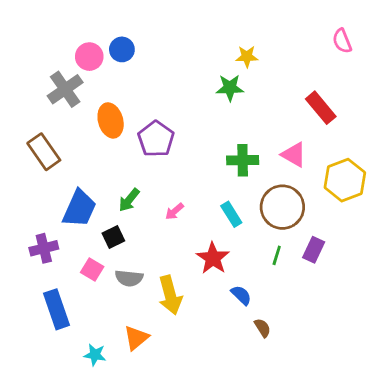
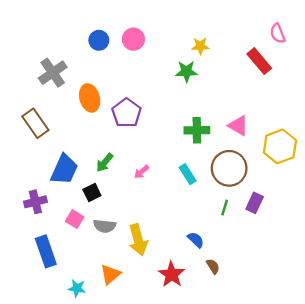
pink circle: (89, 57) -> (133, 39), moved
red rectangle: (321, 108) -> (259, 61), moved
red star: (213, 258) -> (171, 274), moved

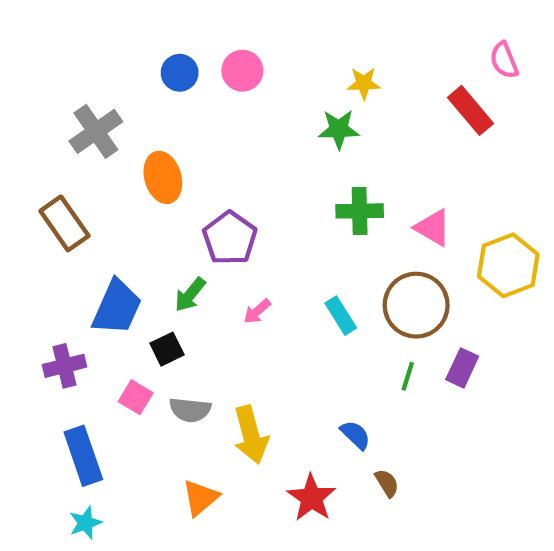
purple pentagon: (127, 113) -> (230, 238), moved
green cross: (197, 130) -> (360, 211), moved
cyan star: (77, 288) -> (85, 523), moved, turned -30

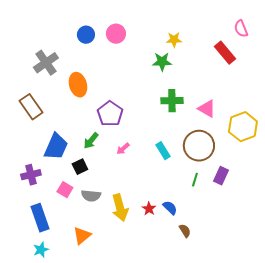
orange triangle: (201, 498) -> (82, 236), moved
red star: (311, 498) -> (149, 209), moved, size x0.6

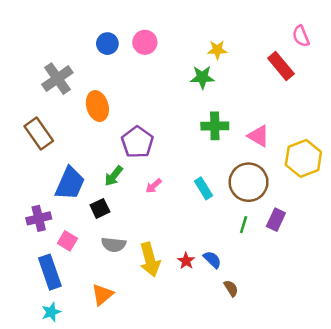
pink square: (65, 190) -> (67, 241), moved

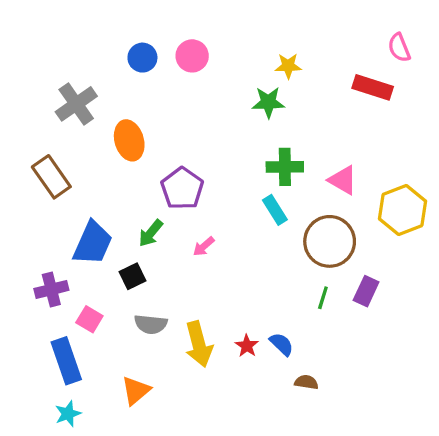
red rectangle: (281, 66) -> (373, 87), turned -32
cyan rectangle: (204, 188) -> (275, 210), moved
brown semicircle: (231, 288) -> (306, 382), turned -49

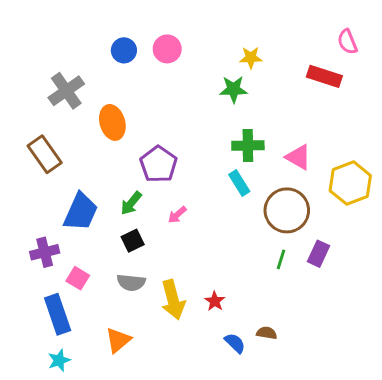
black square: (132, 276) -> (133, 241), moved
blue semicircle: (282, 344) -> (235, 343), moved

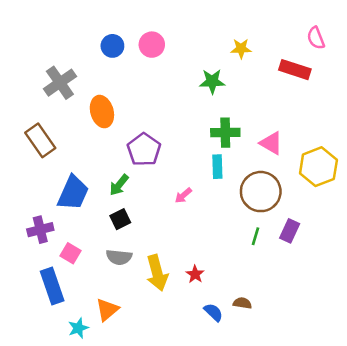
yellow star: (251, 58) -> (241, 49), moved
cyan rectangle: (239, 183) -> (217, 167), turned 30
pink arrow: (177, 215) -> (183, 196), moved
cyan star: (59, 360) -> (78, 328), moved

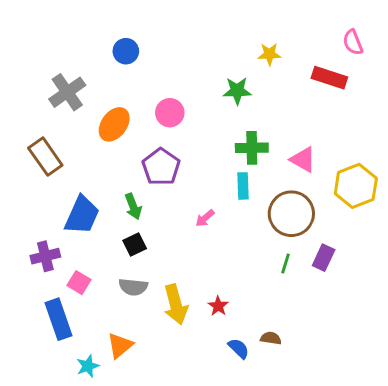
pink circle: (152, 45) -> (170, 113), moved
orange ellipse: (102, 112) -> (114, 124), turned 52
green arrow: (119, 185) -> (133, 206), turned -60

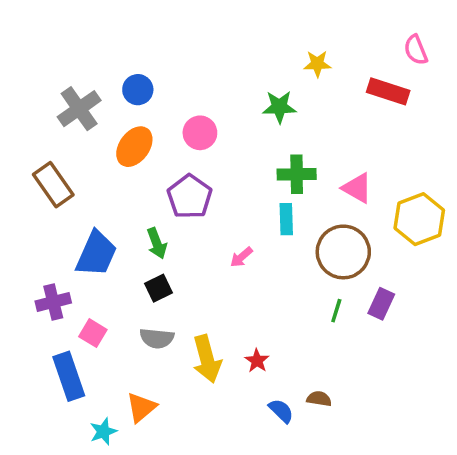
blue circle: (126, 51) -> (138, 90), moved

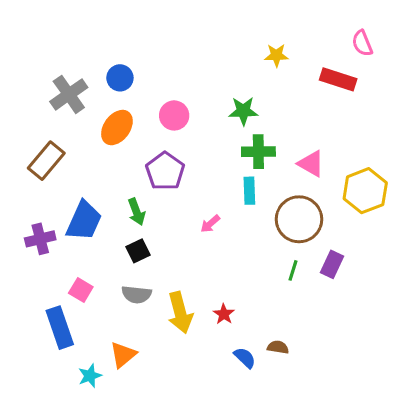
green star: (279, 107) -> (243, 111), moved
brown rectangle: (53, 185) -> (46, 161), turned 75
purple cross: (53, 302) -> (40, 239), moved

